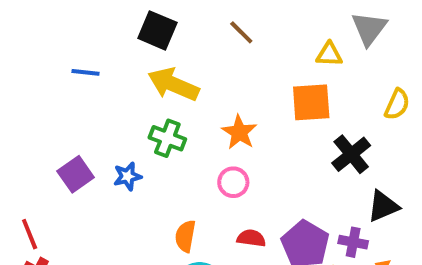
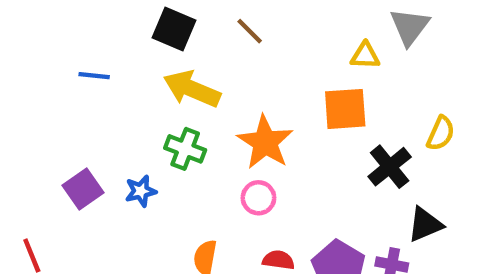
brown line: (241, 32) -> (250, 31), moved
yellow semicircle: (397, 104) -> (441, 133), moved
orange star: (239, 132) -> (265, 142), size x1.4

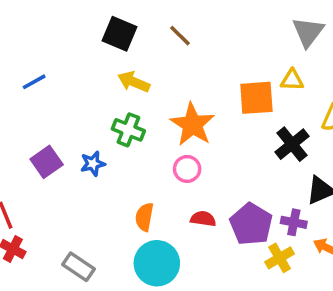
yellow triangle: (365, 56) -> (292, 80), moved
blue line: (94, 76) -> (34, 82), moved, turned -35
yellow arrow: (192, 89) -> (134, 82), size x0.7

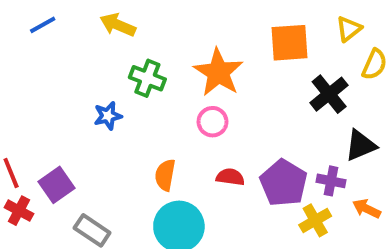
yellow triangle: (292, 80) -> (349, 29), moved, turned -40
yellow arrow: (134, 82) -> (118, 25), moved
purple square: (47, 162) -> (56, 185), moved

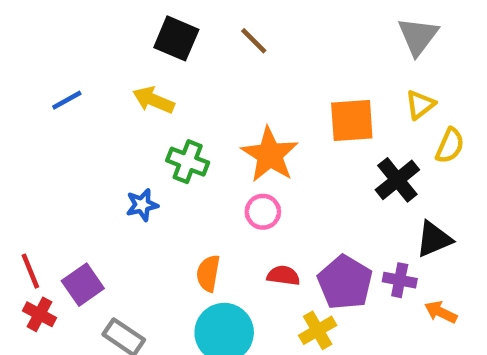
yellow cross: (315, 220) -> (318, 330), moved

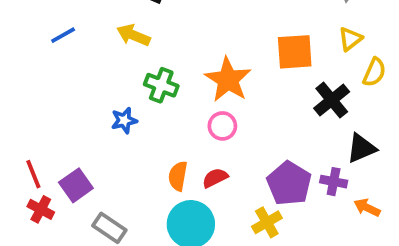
red semicircle: (283, 276) -> (215, 178), moved, turned -35

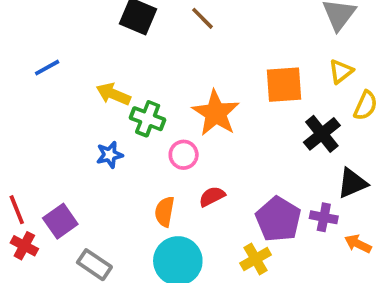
yellow arrow: (133, 35) -> (113, 94), moved
pink circle: (222, 126) -> (184, 155), moved
red semicircle: (215, 178) -> (212, 196), moved

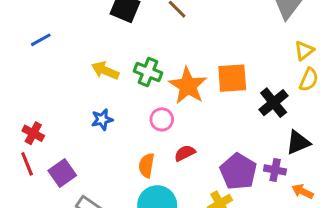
blue line: (47, 68) -> (41, 40), moved
yellow triangle: (341, 71) -> (304, 51), moved
orange square: (284, 85) -> (232, 78), moved
green cross: (148, 119) -> (148, 72), moved
red cross: (24, 246) -> (33, 133), moved

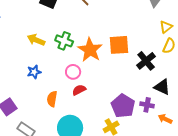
black triangle: (298, 142) -> (162, 87), turned 48
red semicircle: (185, 153) -> (79, 90), moved
orange semicircle: (146, 165) -> (52, 99), moved

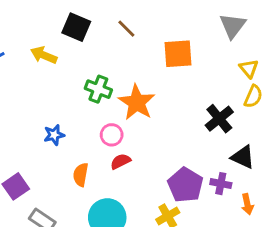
yellow triangle: (166, 27) -> (249, 68), turned -32
yellow arrow: (36, 40) -> (44, 55), moved
orange square: (119, 45) -> (178, 54), moved
orange arrow: (165, 119) -> (247, 204), turned -128

